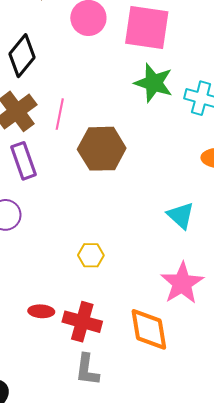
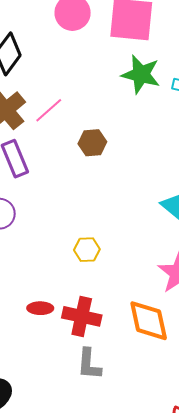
pink line: (60, 114) -> (49, 110), turned 40
brown hexagon: (102, 149) -> (92, 143), size x0.6

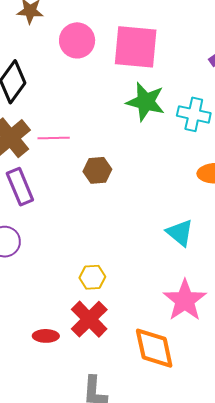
pink line: (49, 110) -> (54, 138), turned 40
red cross: (82, 316) -> (89, 319), moved, turned 33

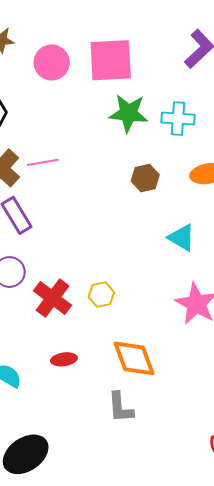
brown hexagon: (97, 170) -> (145, 178), moved
red cross: (89, 319) -> (53, 298), moved
orange diamond: (154, 348) -> (134, 358), moved

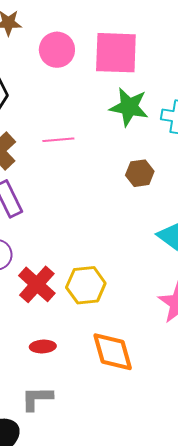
pink line: (43, 162) -> (58, 140), moved
yellow hexagon: (101, 295) -> (86, 285), size x1.5
gray L-shape: (121, 407) -> (37, 398), moved, turned 88

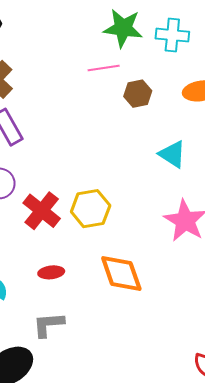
pink line: (58, 140) -> (104, 68), moved

